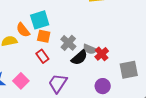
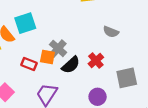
orange square: (44, 36) -> (47, 57), moved
gray semicircle: (90, 49) -> (111, 32), moved
red rectangle: (42, 56) -> (29, 64), turned -32

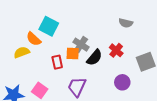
cyan square: (25, 23) -> (49, 26), turned -36
red rectangle: (29, 64) -> (57, 62), turned 64

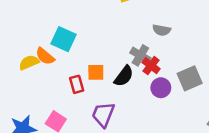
gray cross: (81, 45) -> (140, 55), moved
yellow semicircle: (22, 52) -> (29, 62), moved
purple circle: (122, 82) -> (161, 88), moved

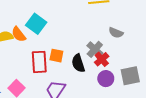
black semicircle: (124, 76) -> (78, 63), turned 114
red rectangle: (77, 84) -> (39, 62), size x1.5

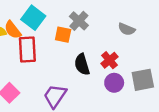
gray cross: (95, 49) -> (79, 21), moved
orange square: (56, 56) -> (63, 35), moved
red rectangle: (39, 62) -> (27, 49), moved

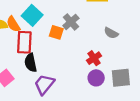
black semicircle: (82, 64) -> (31, 63), moved

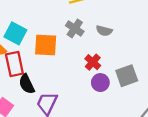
gray cross: (71, 22) -> (75, 28), moved
orange square: (56, 32) -> (46, 45), size x1.5

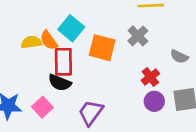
gray semicircle: (104, 31) -> (179, 57), moved
black semicircle: (27, 84) -> (60, 83), moved, turned -54

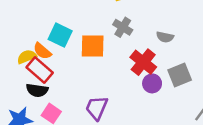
red rectangle: (63, 62) -> (40, 70), moved, turned -35
red cross: (150, 77) -> (143, 62), size x1.5
black semicircle: (60, 83) -> (37, 90), moved

